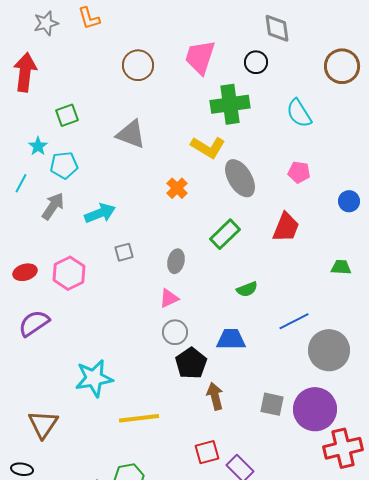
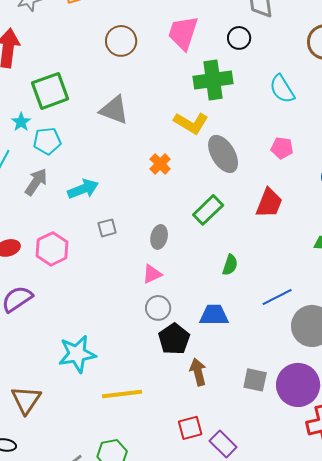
green square: (67, 115) -> (50, 91), size x1.6
green semicircle: (247, 289) -> (230, 265), turned -50

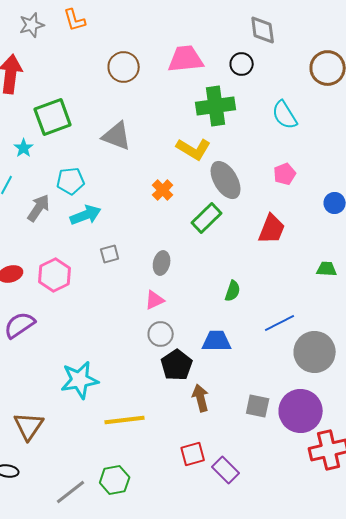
pink trapezoid: (183, 33) -> (186, 59), turned 66
cyan pentagon: (47, 141) -> (71, 181), moved
pink pentagon: (282, 148) -> (285, 174), turned -30
green rectangle: (208, 210) -> (207, 218), moved

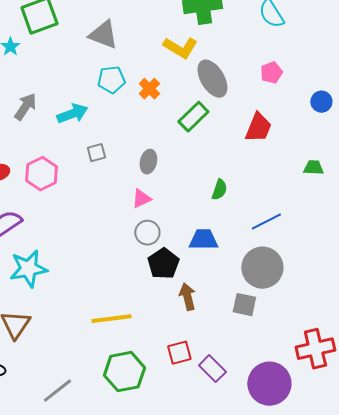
cyan pentagon: (71, 181) -> (111, 80), moved
gray circle: (315, 352) -> (262, 268), moved
cyan star: (80, 380) -> (28, 269), moved
purple circle: (301, 411) -> (269, 384), moved
green hexagon: (115, 480) -> (124, 372), moved, size x1.4

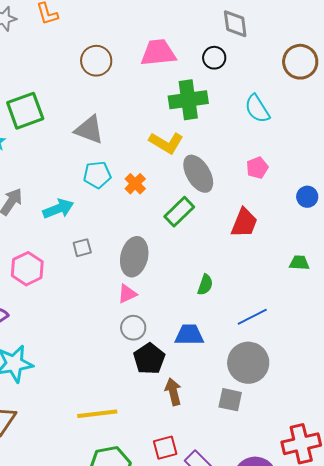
gray ellipse: (148, 162) -> (134, 257), size x1.6

